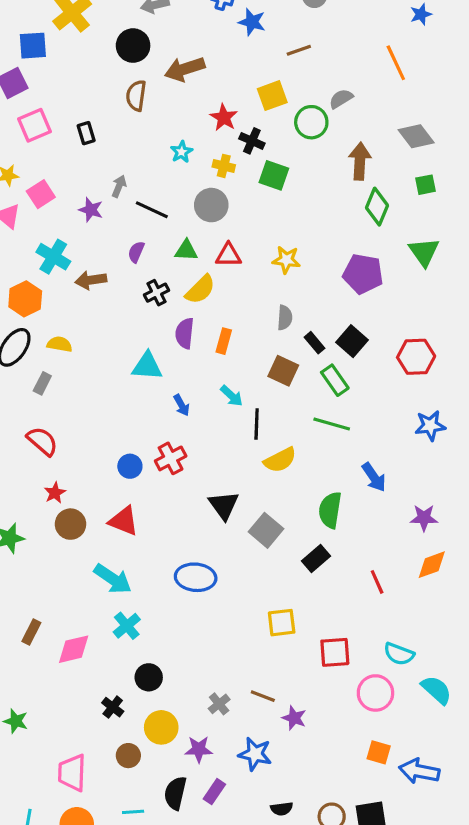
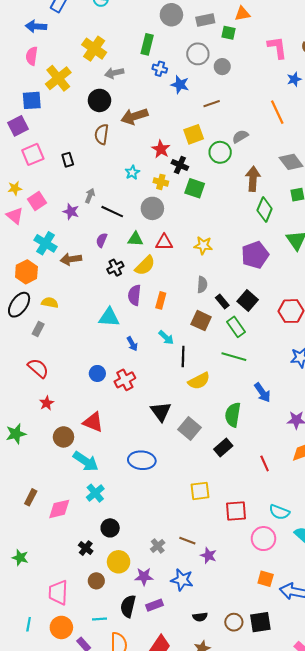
purple pentagon: (363, 274) -> (255, 255), turned -30
blue circle: (130, 466) -> (97, 373), moved
brown circle: (70, 524) -> (63, 437), moved
purple rectangle: (214, 792) -> (154, 605), turned 35

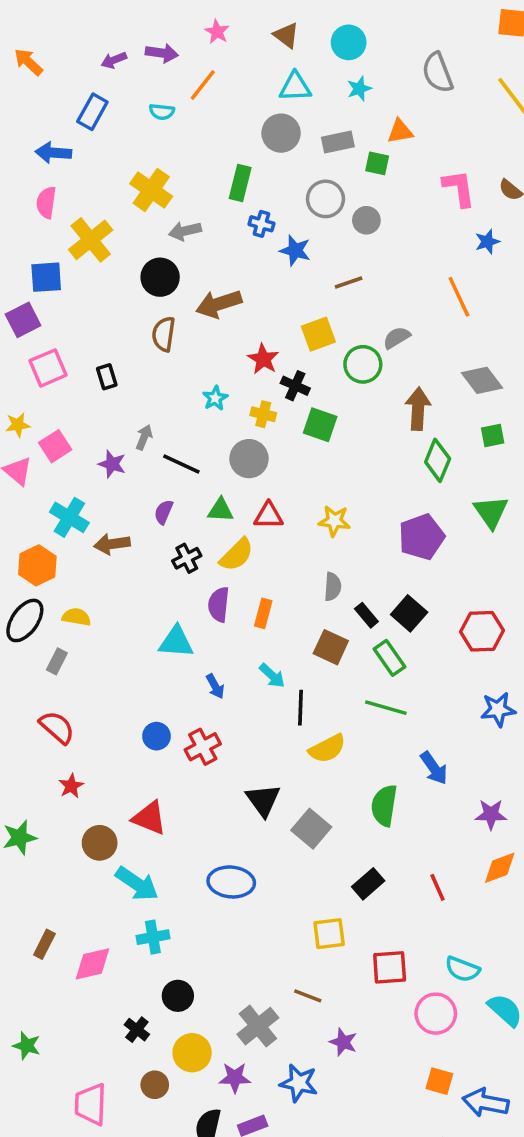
black rectangle: (223, 448) -> (368, 884), moved
cyan cross: (95, 493) -> (153, 937), turned 30
brown line: (187, 541) -> (308, 996), moved
gray cross: (158, 546) -> (258, 1026), size x1.6

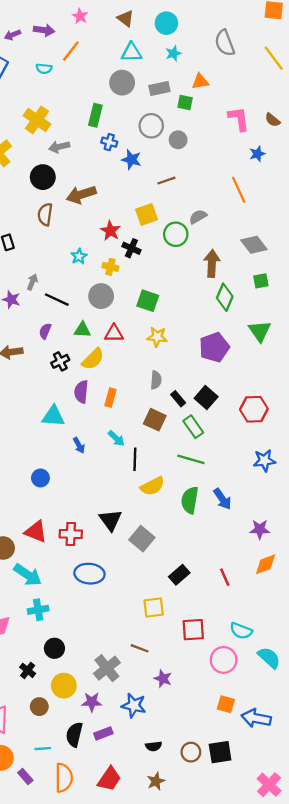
green square: (320, 425) -> (148, 301), moved
red cross: (203, 747) -> (71, 534), moved, turned 30
green semicircle: (384, 805) -> (190, 500), moved

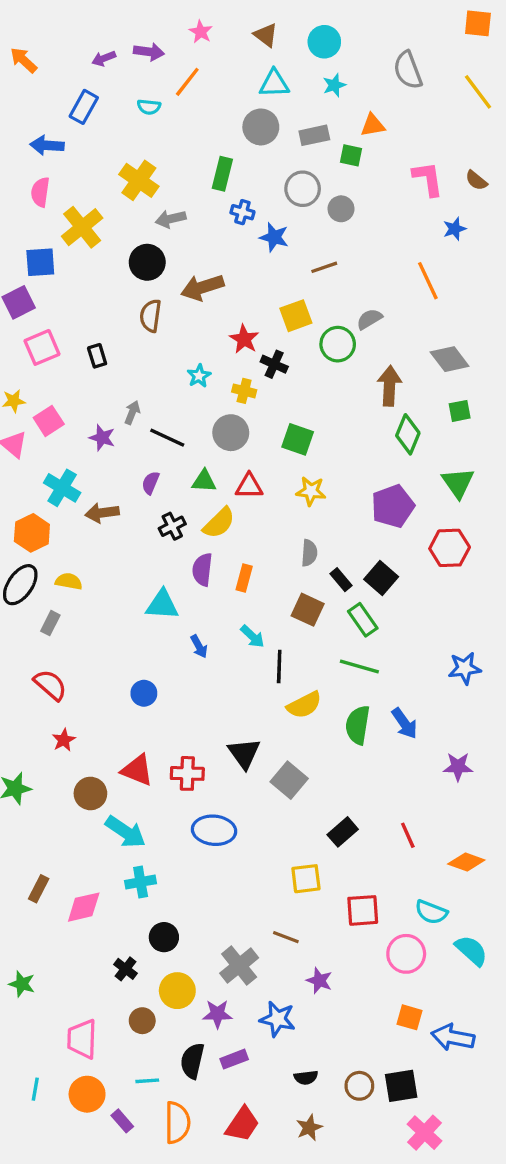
red hexagon: (254, 409) -> (450, 548), moved
orange diamond: (266, 564) -> (466, 862), moved, turned 40
pink cross: (269, 785) -> (425, 1133), moved

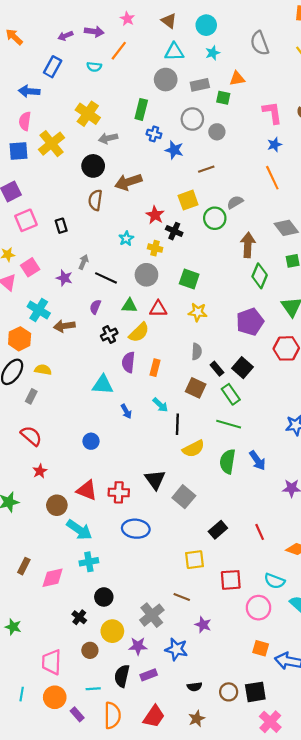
blue star: (455, 229) -> (275, 145), moved
blue square: (40, 262) -> (18, 151), moved

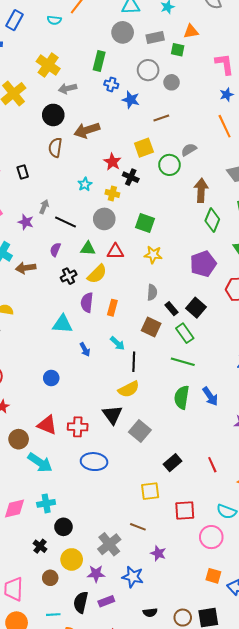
yellow semicircle: (193, 449) -> (129, 389), moved
cyan cross: (89, 562) -> (46, 503), moved

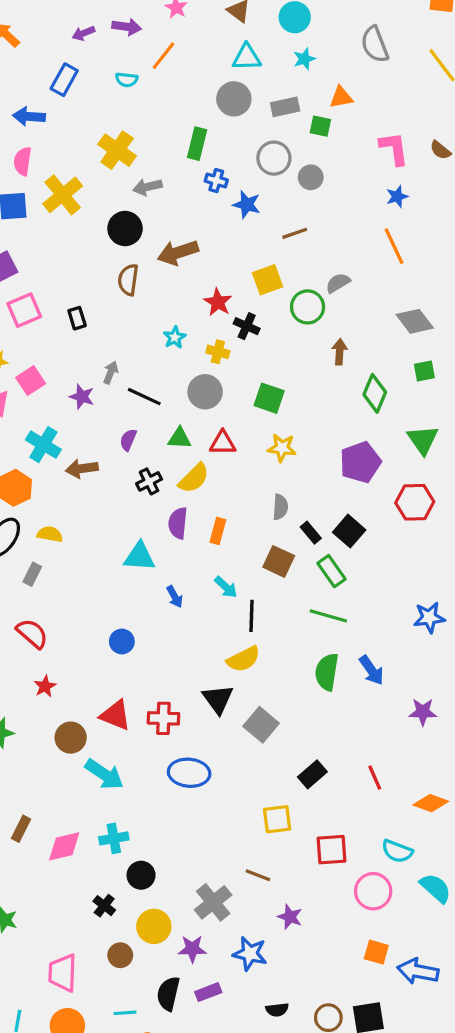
brown arrow: (201, 190) -> (340, 352), moved, size x0.7

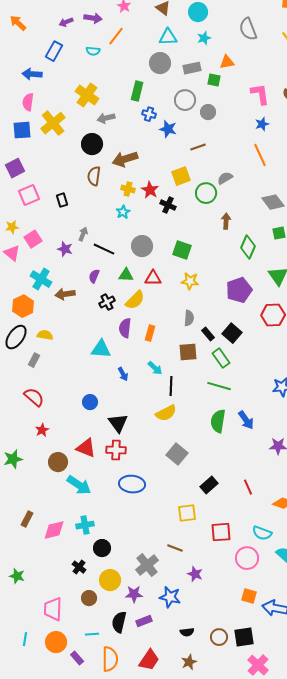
yellow cross: (218, 352) -> (128, 189), moved
brown square: (279, 561) -> (188, 352), turned -30
black triangle: (218, 699) -> (118, 423), moved

